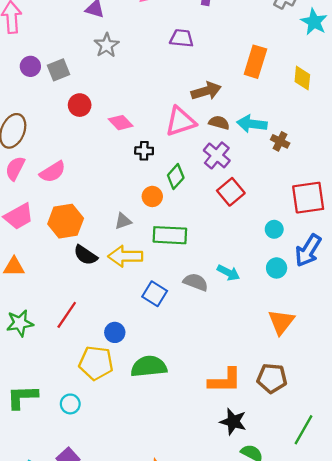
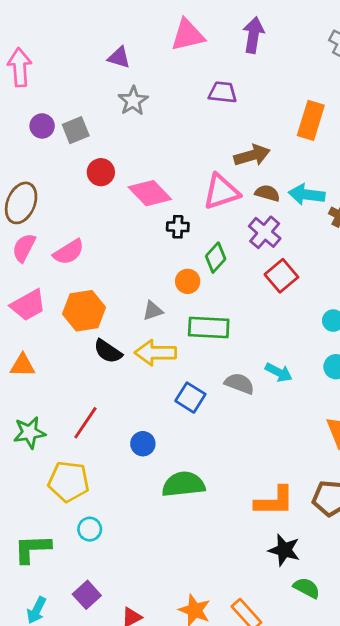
pink diamond: (121, 123) -> (150, 193), size x1.4
yellow pentagon: (96, 363) -> (69, 481), moved
green L-shape: (22, 397) -> (32, 549), moved

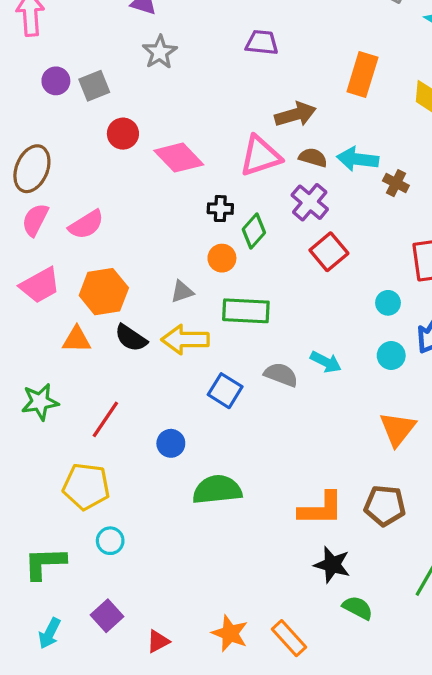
black cross: (178, 227) -> (220, 209), moved
orange triangle: (22, 365) -> (77, 340), moved
green star: (29, 433) -> (40, 402), moved

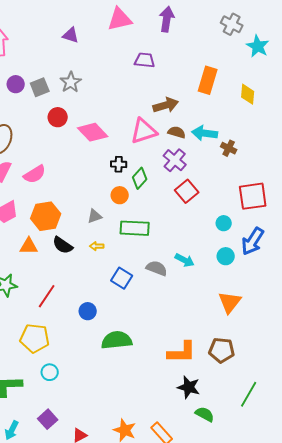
gray star: (160, 52) -> (71, 82), moved
yellow arrow: (185, 340) -> (97, 246), size x0.5

